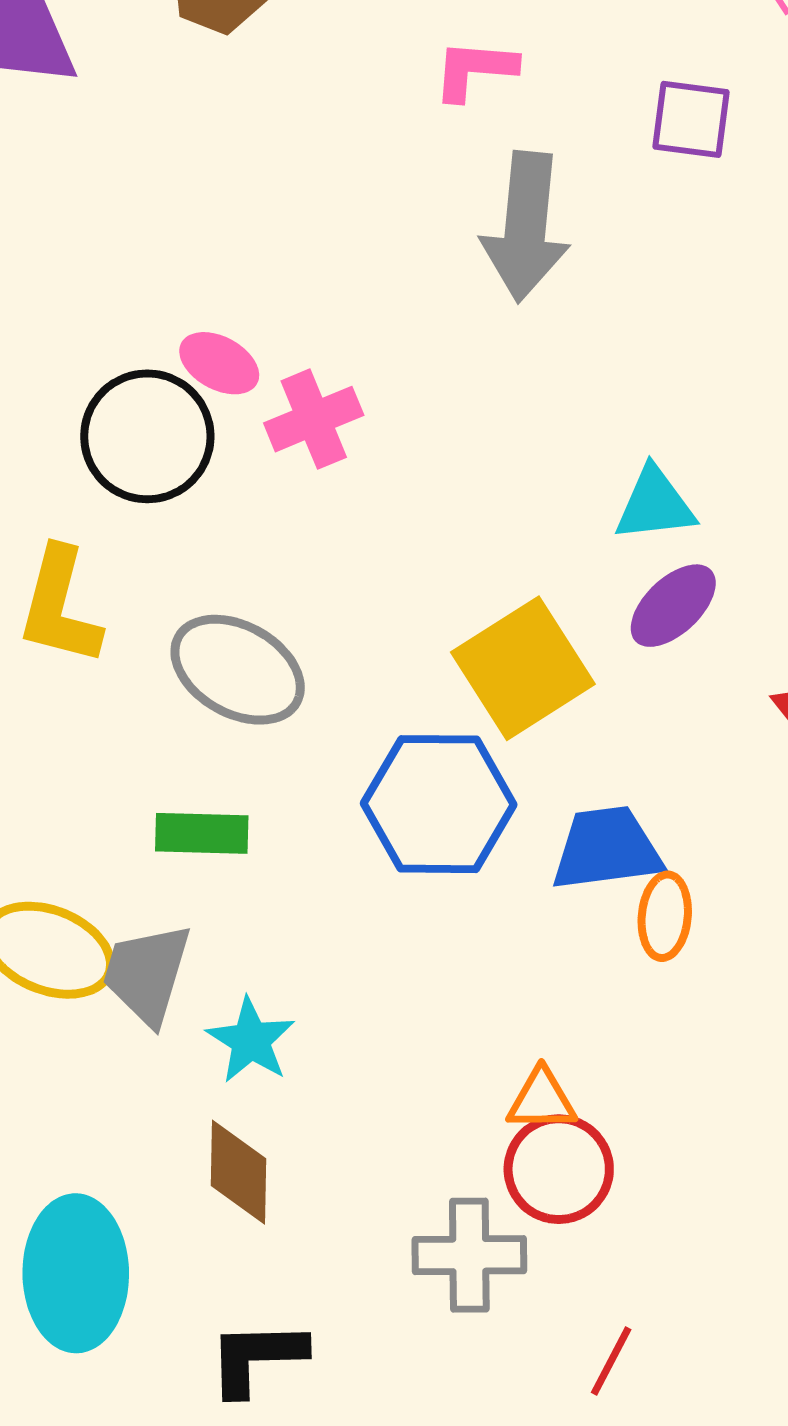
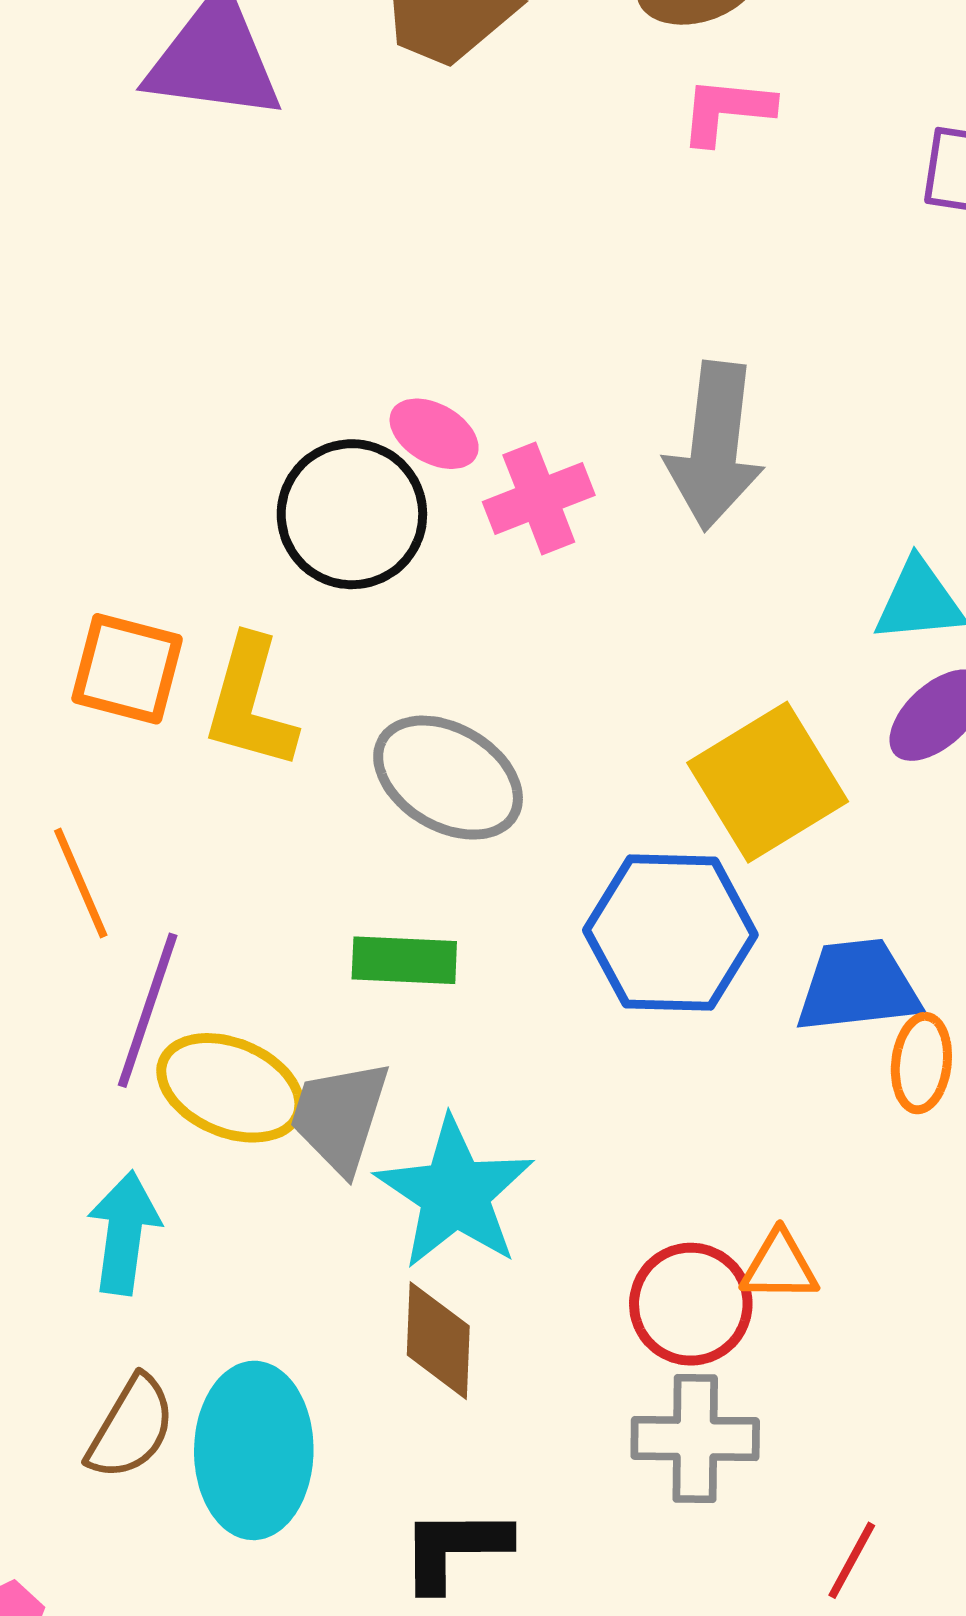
gray arrow: (526, 227) -> (715, 446), moved
cyan star: (251, 1040) -> (455, 1193), size x1.6
red circle: (559, 1169) -> (691, 1304), moved

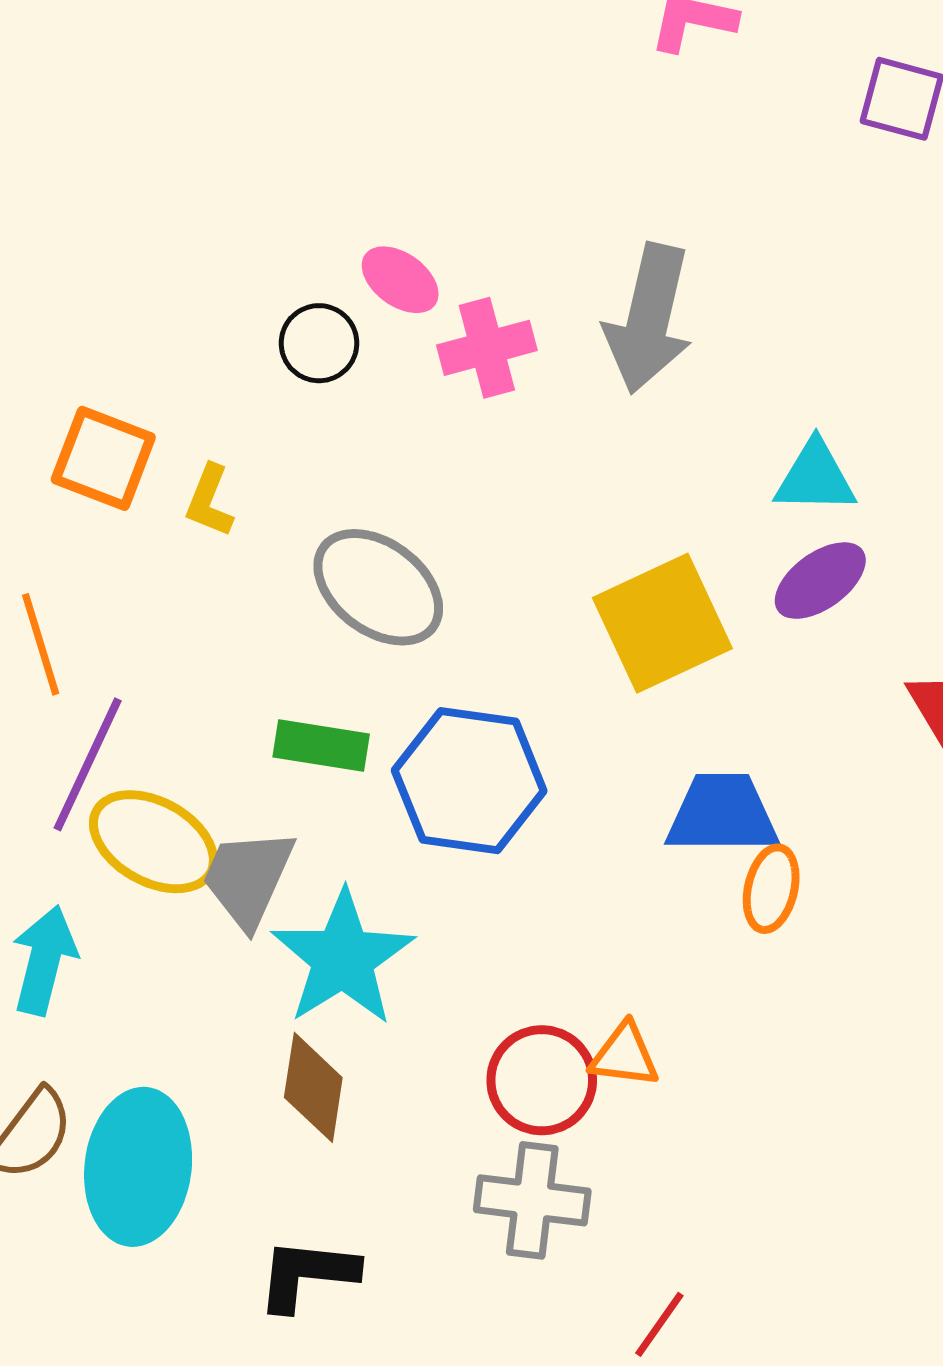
black circle: (352, 514) -> (319, 343), size x0.6
yellow L-shape: (250, 703) -> (209, 501), size x0.6
blue hexagon: (670, 932) -> (469, 781), moved

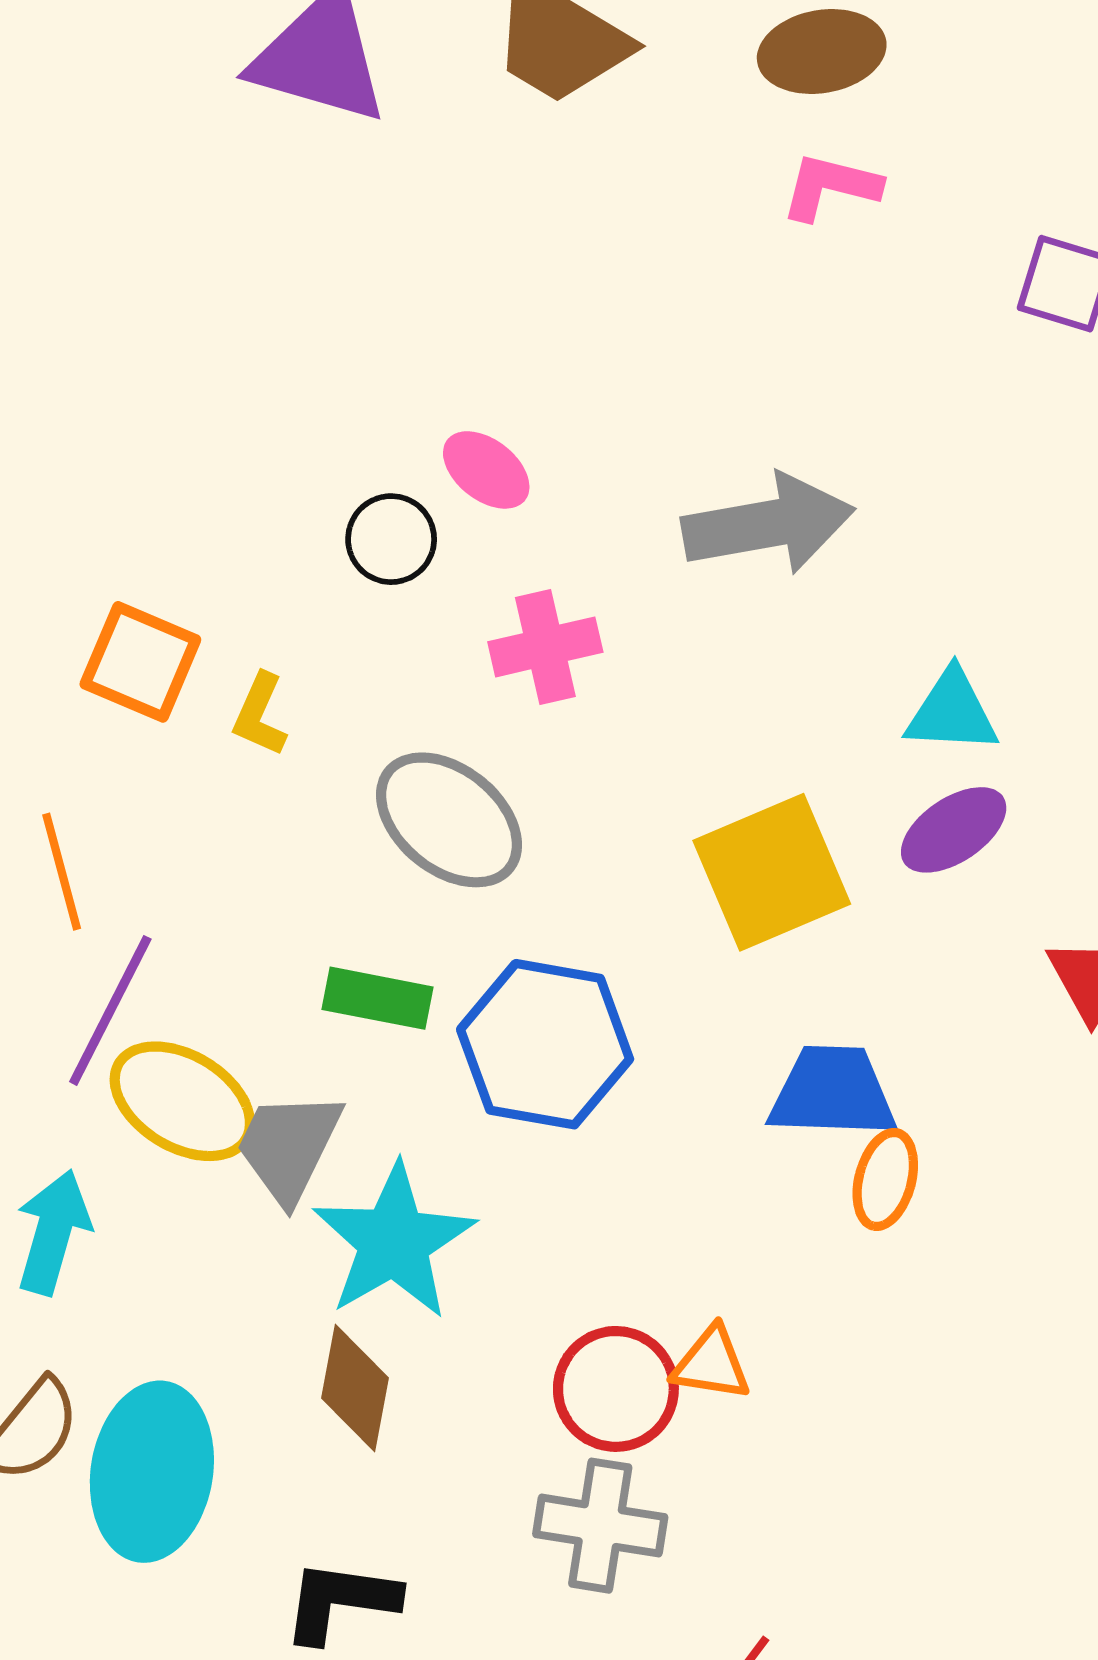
gray arrow: (649, 319) -> (768, 524), turned -115
pink cross: (487, 348) -> (545, 647), moved

